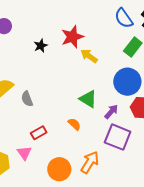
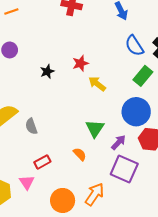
red star: (72, 37) -> (80, 63), size x0.7
green triangle: (88, 99) -> (95, 128), turned 30

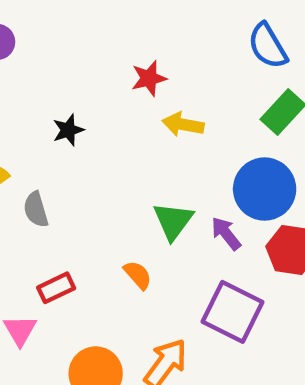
black star: (47, 71) -> (68, 130), moved
yellow arrow: (97, 84) -> (183, 124), turned -30
purple arrow: (118, 142) -> (226, 233), moved, turned -84

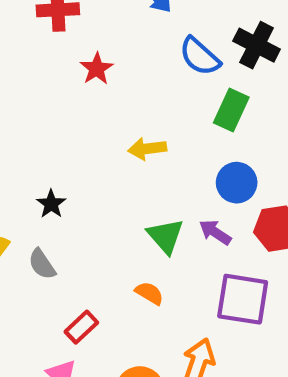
red star: (149, 78) -> (97, 69), moved
black star: (68, 130) -> (51, 204), moved
blue circle: (265, 189) -> (237, 183), size x0.7

